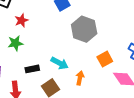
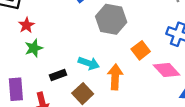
red star: (21, 20) -> (26, 25), moved
orange arrow: (80, 78) -> (115, 77), size x1.5

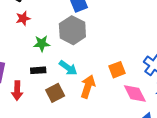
gray hexagon: (111, 19) -> (72, 30), moved
green star: (34, 48) -> (42, 44), moved

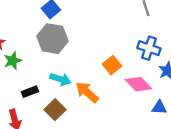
green star: (42, 44) -> (13, 61), moved
orange arrow: (88, 86) -> (87, 92), turned -50

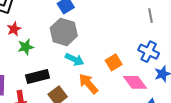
cyan arrow: (60, 79) -> (74, 59), moved
black rectangle: (30, 92) -> (38, 77), size x1.5

